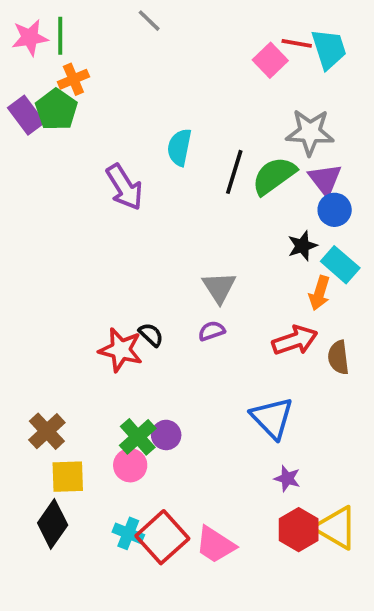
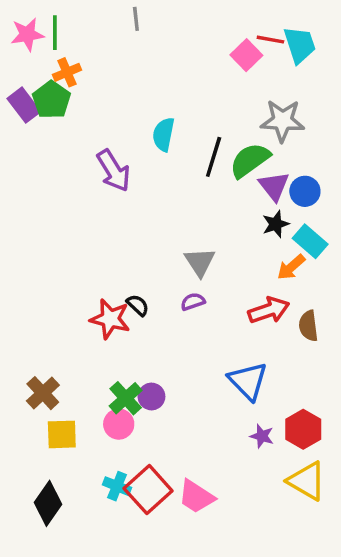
gray line: (149, 21) -> (136, 19), turned 40
purple triangle: (325, 180) -> (274, 186), moved
orange arrow: (319, 293) -> (291, 267), turned 32
black diamond: (53, 524) -> (48, 503), moved
red hexagon: (299, 530) -> (303, 429), moved

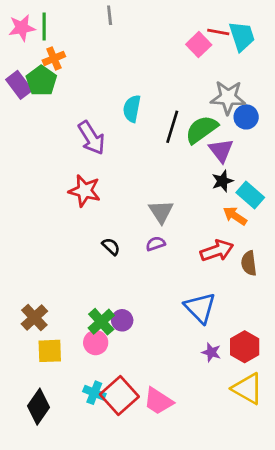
blue circle: (305, 191) -> (246, 117), moved
orange arrow: (291, 267) -> (235, 216), turned 75
red star: (110, 319) -> (85, 191), moved

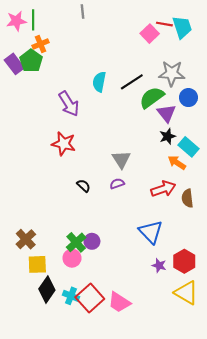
blue circle: (246, 117) -> (188, 98), moved
black line: (172, 127) -> (132, 82), moved, turned 40
black diamond: (39, 407) -> (47, 290), moved

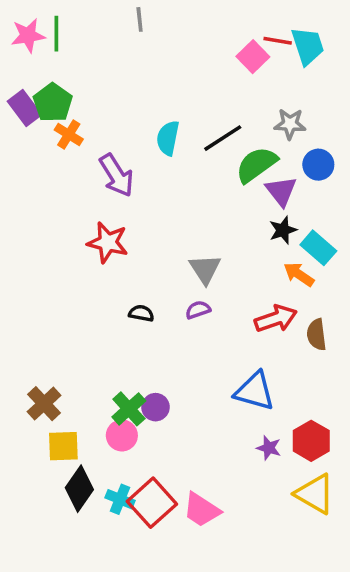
orange cross: (40, 44) -> (69, 135), moved, turned -35
gray star: (172, 73) -> (290, 124), size x0.7
black semicircle: (84, 186) -> (141, 313), turned -32
blue triangle: (151, 232) -> (255, 391), turned -30

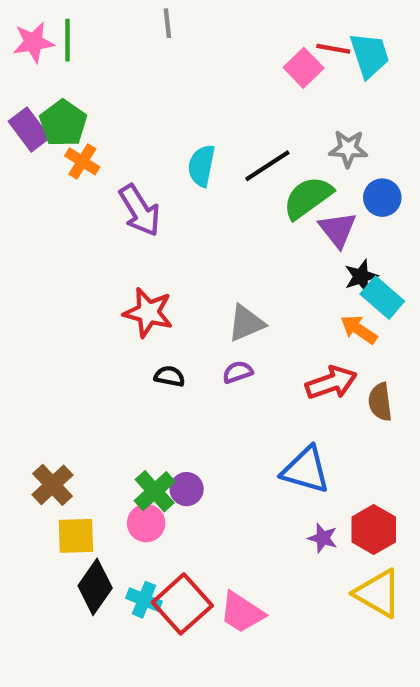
black star: (283, 230) -> (361, 276), moved
red star: (108, 243) -> (148, 313), moved
gray triangle: (205, 269) -> (246, 323), turned 40

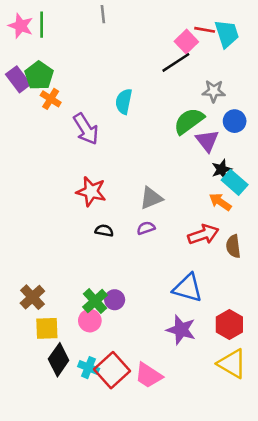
pink star: (33, 42) -> (21, 26), turned 30
black line: (267, 166) -> (176, 62), moved
purple star: (323, 538) -> (181, 330), moved, size x1.6

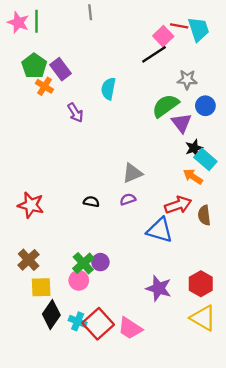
purple rectangle: (18, 79) -> (60, 69), moved
purple arrow: (86, 129) -> (75, 113), size x0.7
red star: (91, 191) -> (31, 205), moved
blue triangle: (188, 288) -> (160, 230), moved

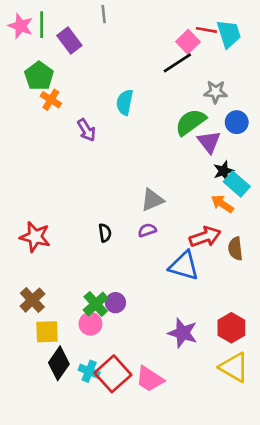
purple rectangle: (60, 69) -> (69, 40), moved
black semicircle: (91, 202) -> (105, 233), turned 70

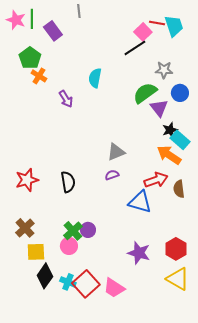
orange arrow: (222, 204) -> (169, 155), size x1.4
black semicircle: (105, 233) -> (68, 182), moved, size x1.5
red star: (35, 237) -> (27, 180), turned -30

